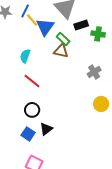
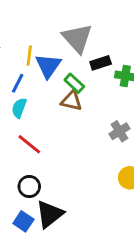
blue line: (25, 11) -> (18, 83), moved
yellow line: (32, 20) -> (29, 56), turned 48
black triangle: (46, 129) -> (50, 214), size x1.5

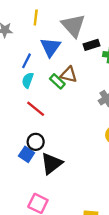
yellow line: (29, 56) -> (36, 18), moved
green rectangle: (74, 83) -> (57, 81), moved
blue square: (23, 221) -> (27, 154), moved

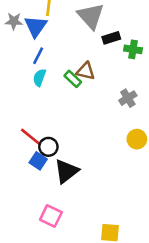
blue triangle: (50, 47) -> (36, 26), moved
red line: (36, 109) -> (30, 137), moved

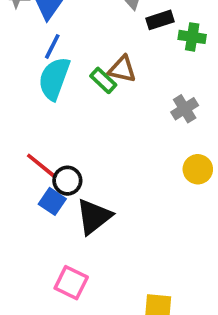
cyan semicircle: (39, 78) -> (54, 79), size x1.6

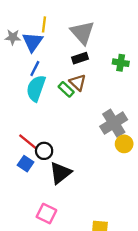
black rectangle: (160, 20) -> (80, 58), moved
brown triangle: (122, 69) -> (78, 82), turned 30
gray cross: (185, 109) -> (114, 123), moved, size x1.6
blue square: (52, 201) -> (26, 164), moved

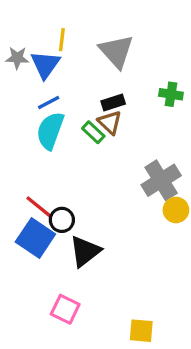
black rectangle: (80, 58) -> (113, 103), moved
blue line: (35, 69) -> (49, 103), turned 35
blue square: (26, 164) -> (35, 238), size x1.6

